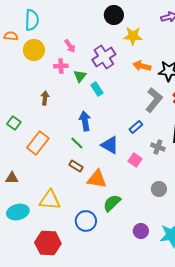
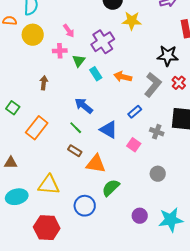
orange arrow: (142, 66) -> (123, 77), moved
blue arrow: (85, 121) -> (84, 106), turned -42

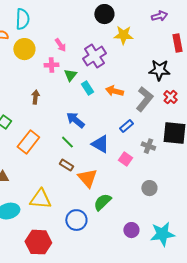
orange triangle: (96, 164) -> (87, 178), turned 40

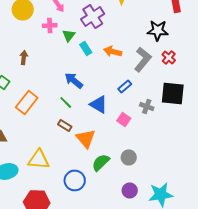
brown arrow: (35, 97) -> (24, 57), moved
gray circle: (149, 188) -> (129, 157), moved

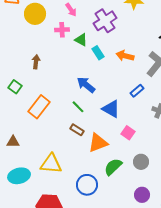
green triangle: (69, 35) -> (81, 40), turned -40
pink square: (124, 119) -> (128, 133), moved
orange triangle: (86, 138) -> (98, 143), turned 50

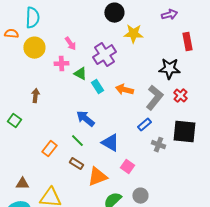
blue rectangle: (137, 91) -> (144, 125), moved
orange rectangle: (39, 107) -> (49, 149), moved, size x0.7
brown triangle: (13, 142) -> (22, 184), moved

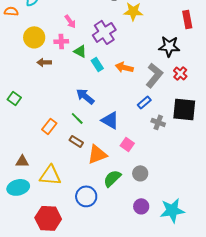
yellow circle: (34, 48) -> (34, 37), moved
brown arrow: (35, 96) -> (44, 62), moved, turned -96

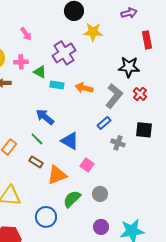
pink arrow: (70, 21) -> (26, 34), moved
cyan rectangle: (97, 64) -> (57, 85), turned -48
black square: (184, 109) -> (144, 130), size x0.7

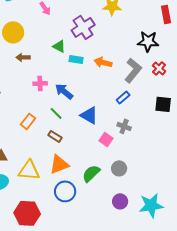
pink cross: (21, 62) -> (40, 83), moved
gray cross: (118, 143) -> (124, 126), moved
orange triangle: (57, 175) -> (59, 164), moved

